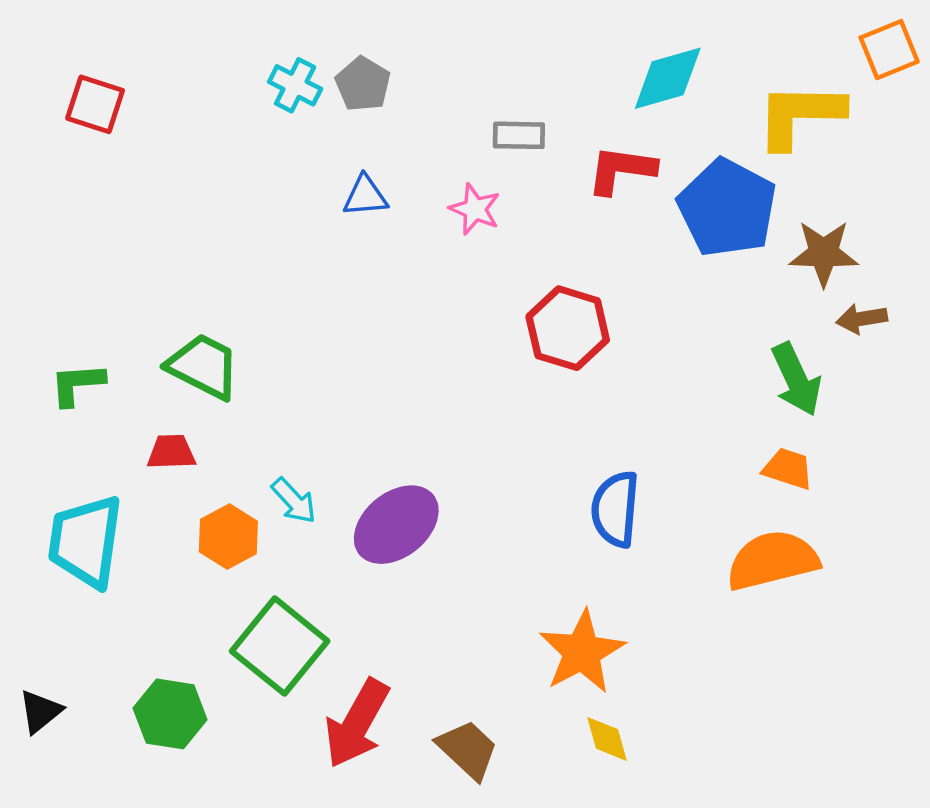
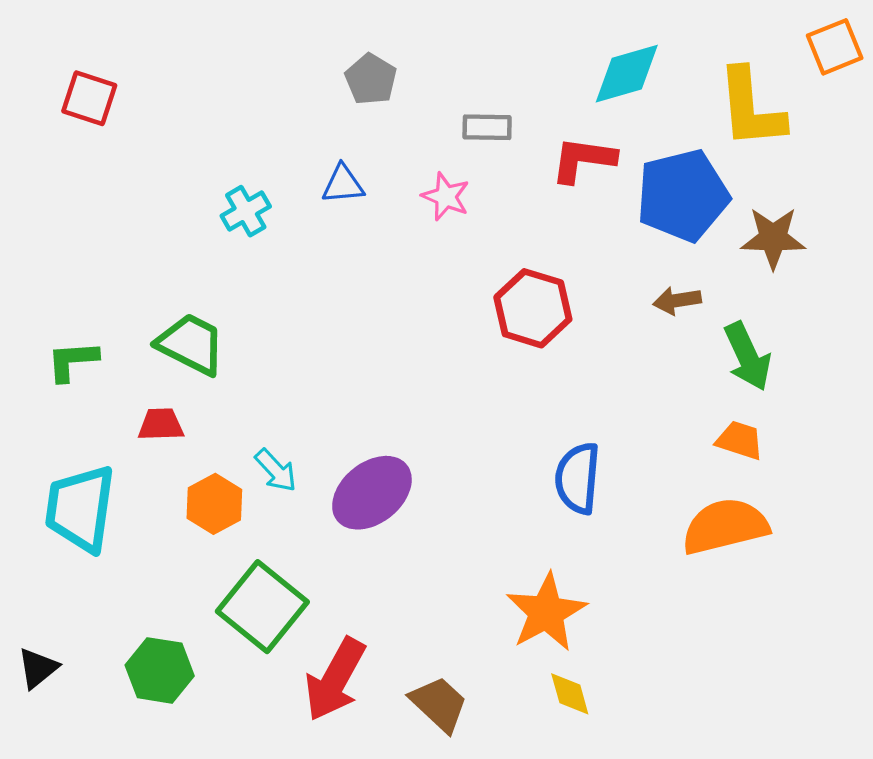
gray pentagon: (363, 84) -> (371, 79), moved
cyan cross: (295, 85) -> (246, 211), moved, turned 33
yellow L-shape: (800, 115) -> (751, 108), turned -96
blue pentagon: (727, 208) -> (683, 195), turned 30
brown arrow: (862, 319) -> (677, 300), moved

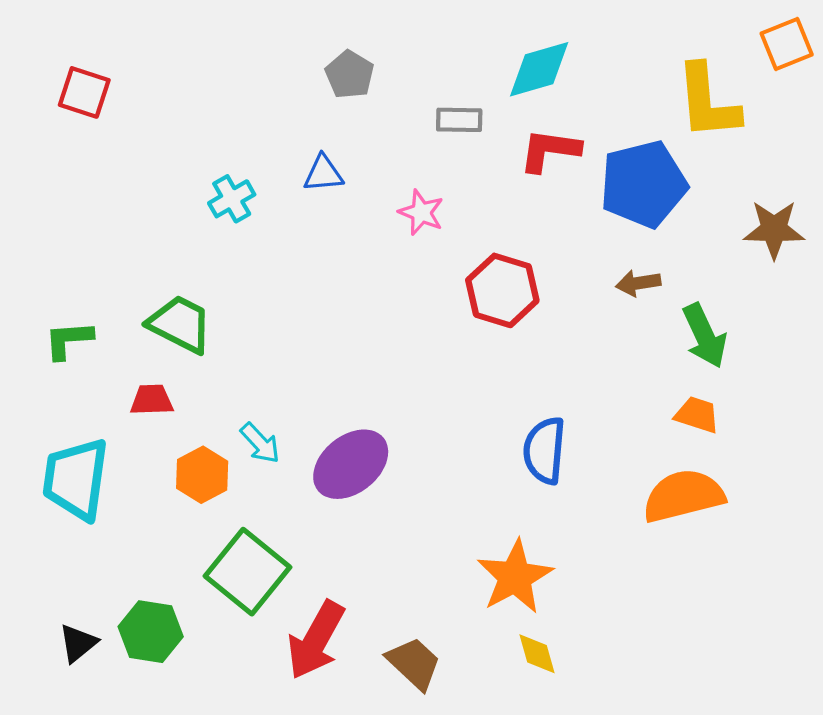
cyan diamond: (627, 74) -> (539, 69), moved
pink star: (446, 197) -> (421, 212), moved
brown star: (773, 238) -> (774, 229), moved
black triangle: (38, 668) -> (78, 643), moved

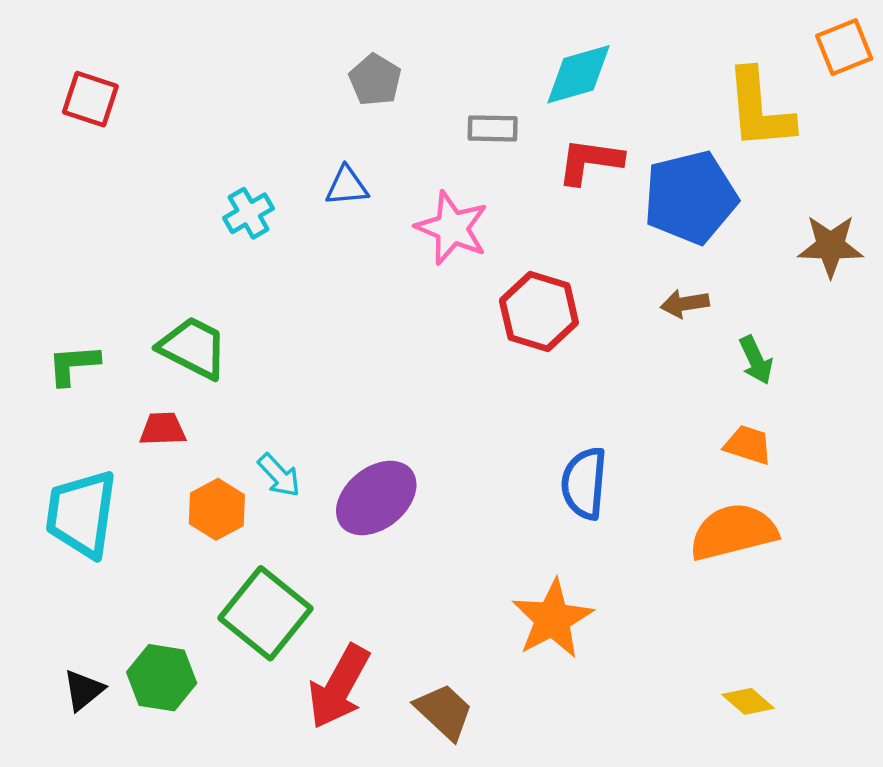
pink star: (421, 212) -> (452, 228), size x1.5
green arrow: (705, 336) -> (756, 360), size x0.7
yellow diamond: (537, 654) -> (748, 701), moved, turned -33

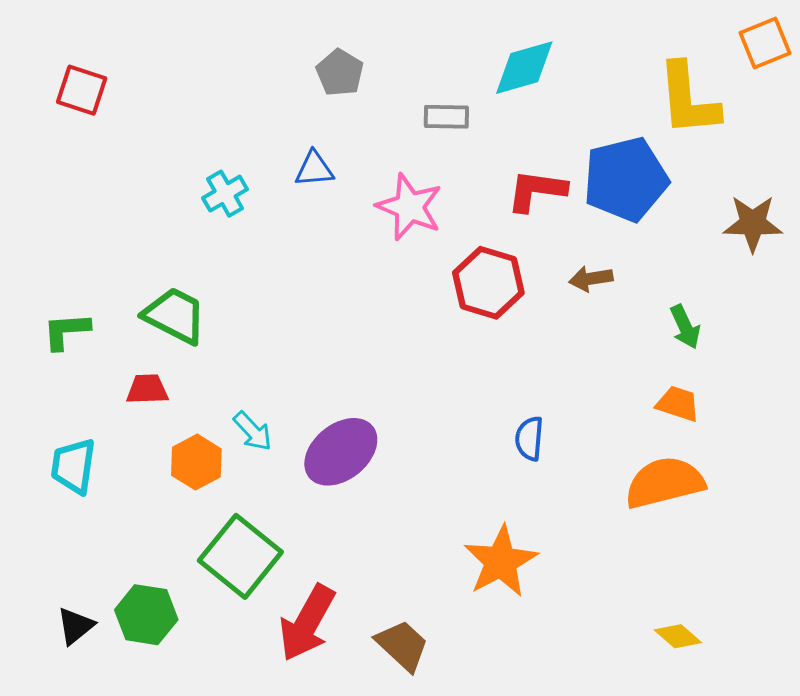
red L-shape: (590, 161) -> (537, 191), moved
brown arrow: (685, 304) -> (591, 279), moved
blue semicircle: (584, 483) -> (529, 438), size x0.7
cyan trapezoid: (81, 514) -> (73, 466), size x0.7

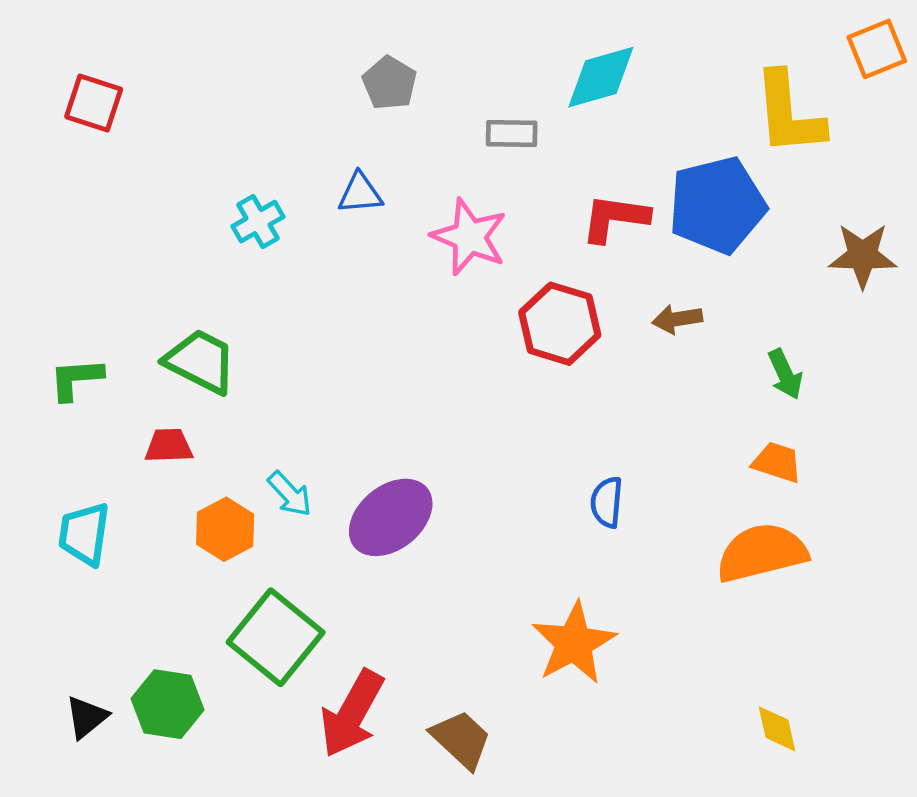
yellow diamond: (678, 636) -> (777, 729), turned 36

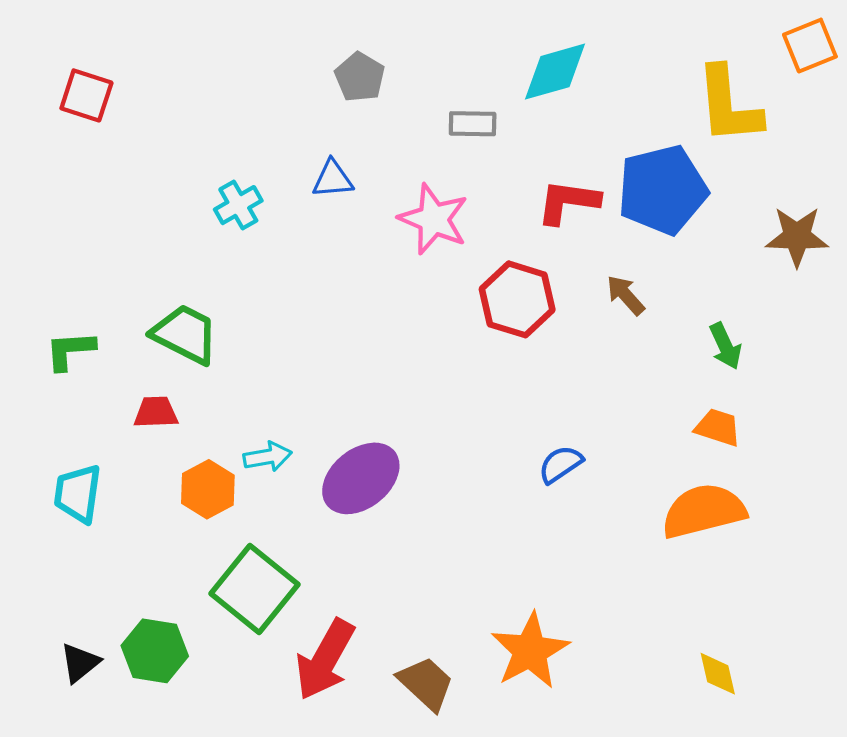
brown arrow: (677, 319) -> (626, 295), turned 57
cyan arrow: (290, 494) -> (268, 457), turned -57
blue semicircle: (607, 502) -> (560, 464), turned 51
orange star: (574, 643) -> (530, 651), moved

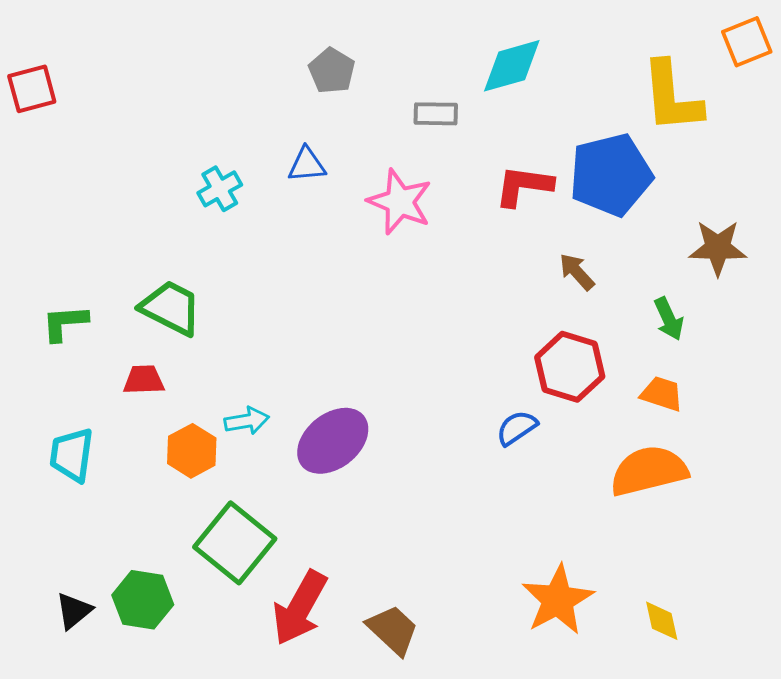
red square: (86, 95) -> (32, 89), moved, turned -33
brown star: (797, 236) -> (718, 248), moved
red hexagon: (517, 299) -> (570, 367), moved
orange star: (530, 651) -> (558, 600), moved

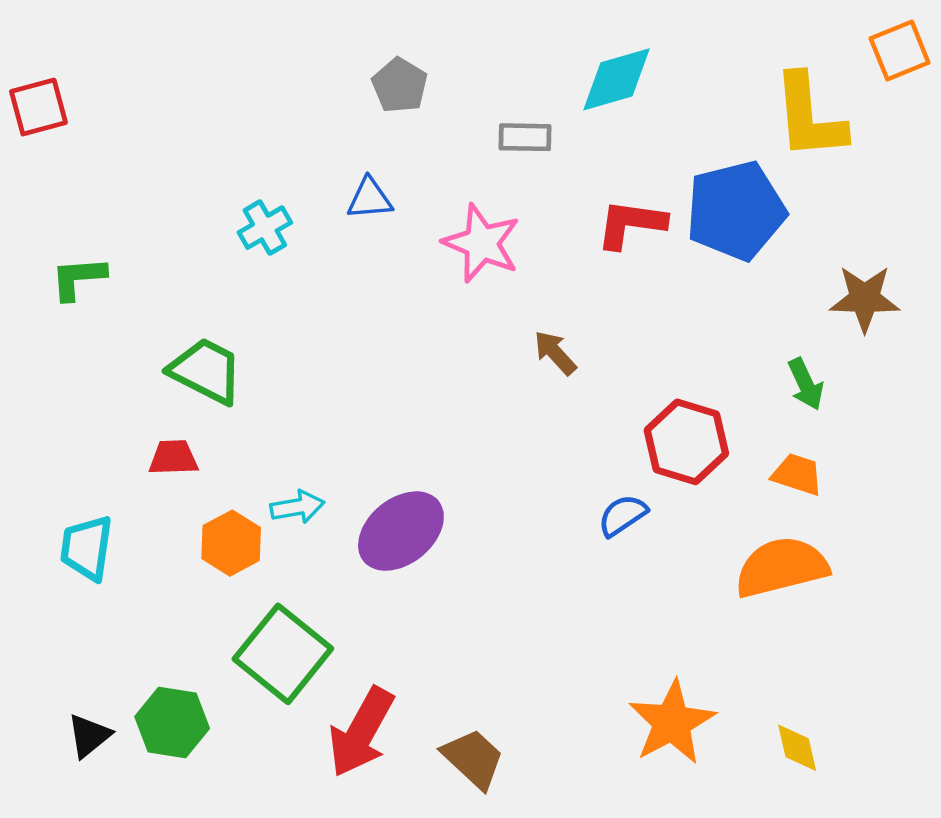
brown arrow: (577, 272) -> (555, 353), moved
green L-shape: (65, 323) -> (78, 278), moved

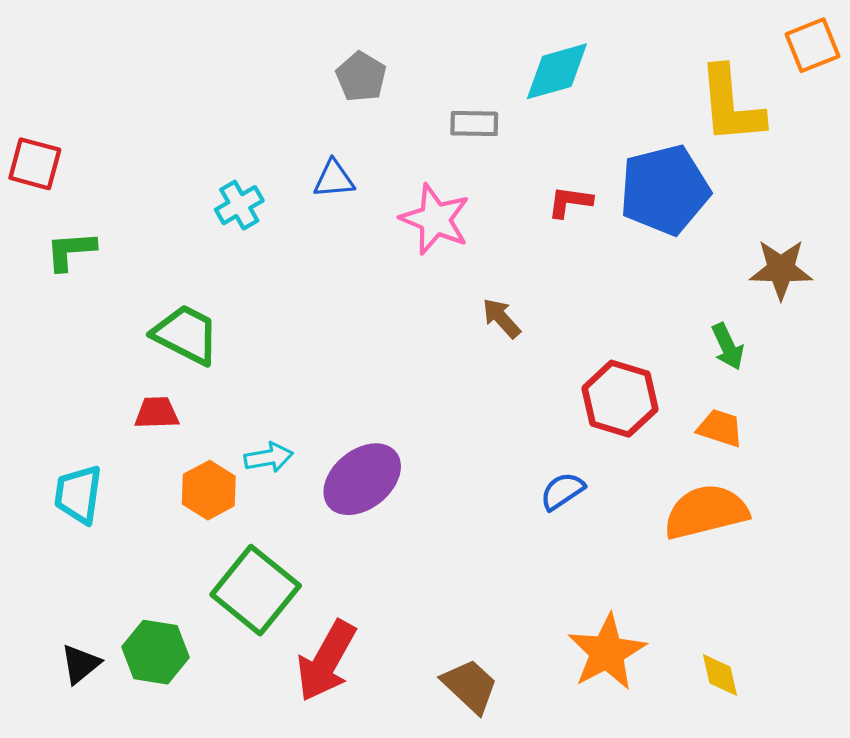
red square: (38, 107) -> (35, 164), moved, turned 30
red L-shape: (631, 224) -> (570, 202), size x0.7
blue semicircle: (623, 515) -> (562, 491), moved
brown trapezoid: (473, 759) -> (470, 686), moved

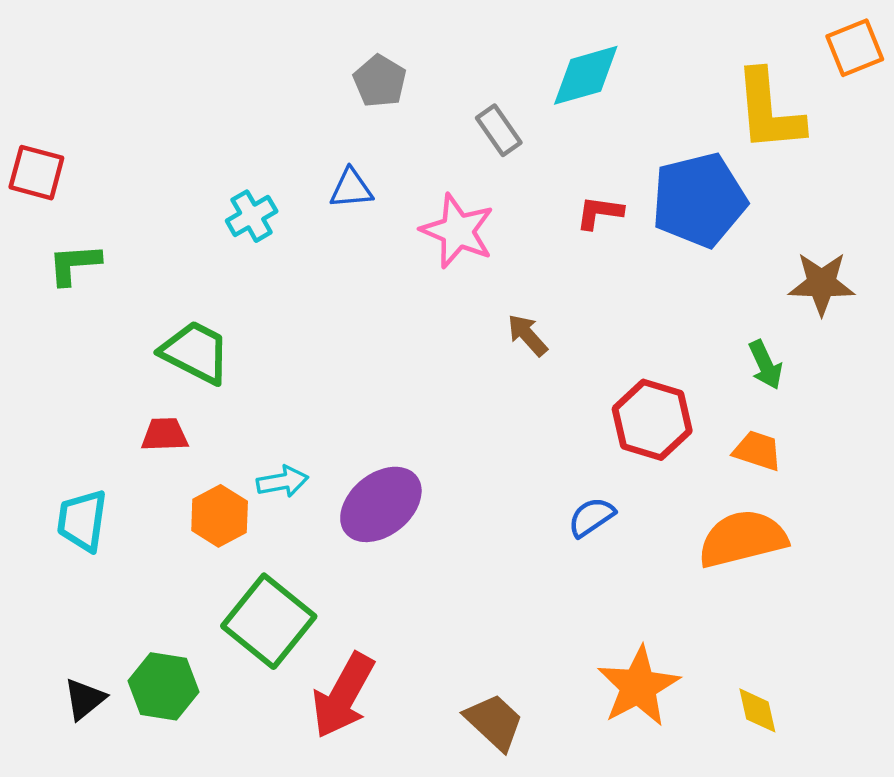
gray rectangle: (474, 124) -> (499, 130), turned 54

